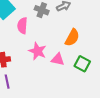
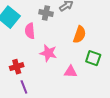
pink triangle: (58, 59) -> (71, 72), moved

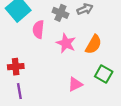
pink star: (48, 53) -> (66, 43), moved
pink triangle: (71, 72) -> (75, 84), turned -40

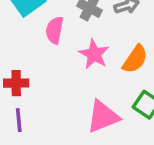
pink triangle: (75, 84) -> (103, 117), size x1.5

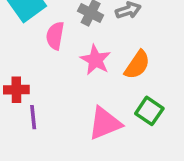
purple line: (19, 120) -> (33, 117), moved

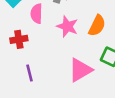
red cross: (16, 90) -> (19, 39), moved

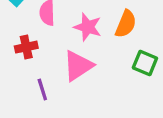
pink triangle: (80, 70) -> (78, 66), moved

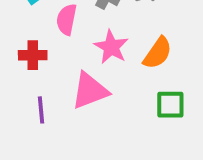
green square: (145, 63) -> (170, 105), turned -35

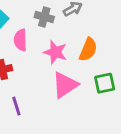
pink triangle: (90, 91) -> (65, 85), moved

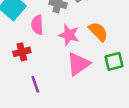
orange semicircle: (88, 49) -> (98, 32), turned -65

